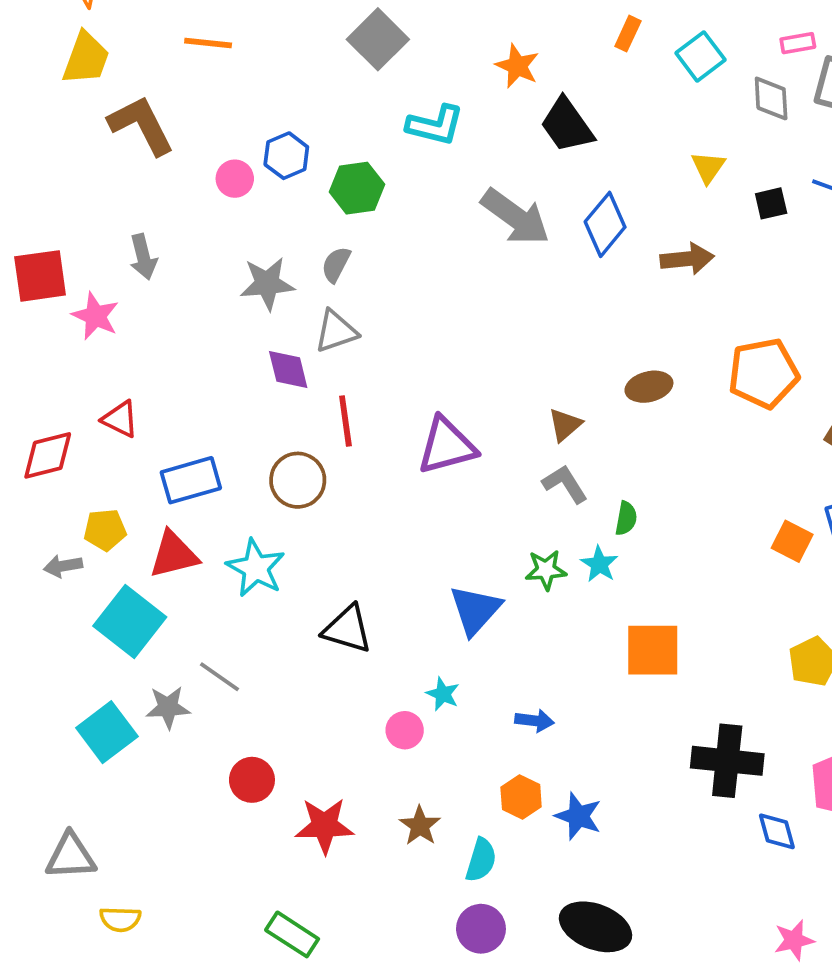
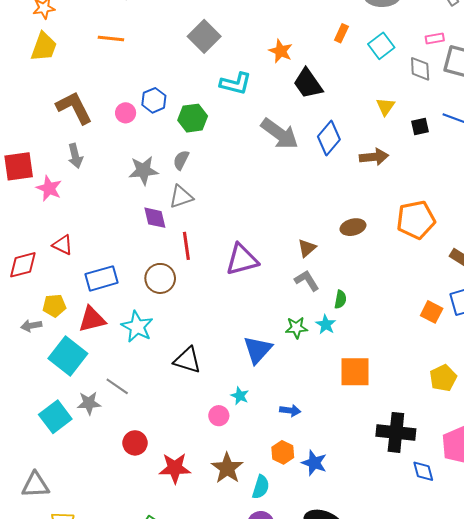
brown L-shape: (141, 125) -> (74, 108), moved
brown star: (420, 826) -> (227, 468), size x1.4

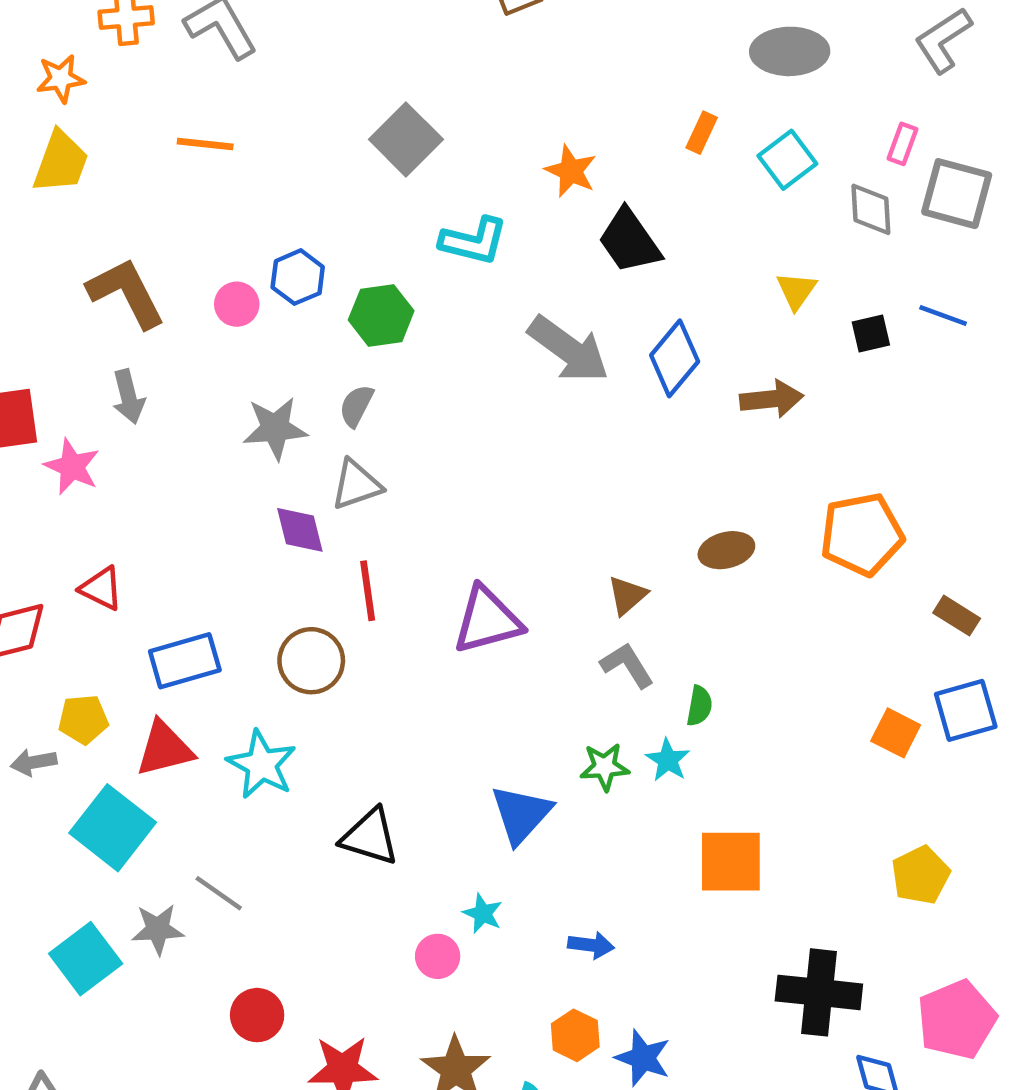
pink rectangle: (435, 38) -> (902, 144), turned -60

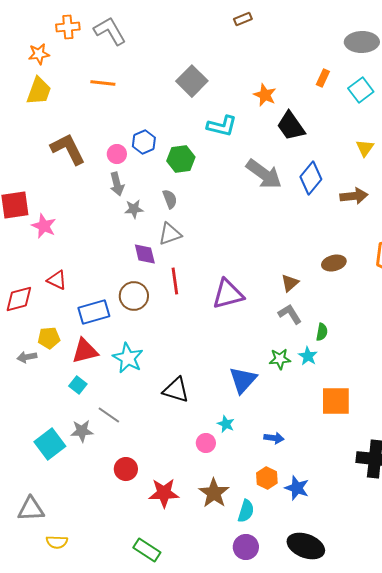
gray arrow: (128, 397) -> (117, 184), moved
gray semicircle: (356, 406) -> (170, 199), turned 132
gray star: (275, 428) -> (134, 209), size x0.7
brown circle: (311, 661) -> (134, 296), moved
cyan square: (113, 828) -> (78, 385), moved, size x0.5

